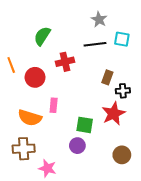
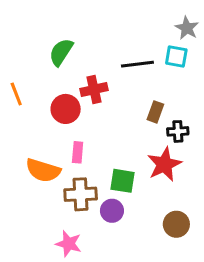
gray star: (99, 19) -> (187, 28), moved
red circle: (35, 77) -> (66, 109), moved
brown cross: (24, 149) -> (81, 194), moved

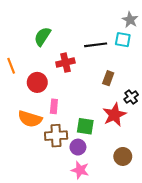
red circle: (66, 109) -> (37, 82), moved
black cross: (178, 131) -> (131, 97), moved, turned -32
pink star: (69, 244) -> (80, 170), moved

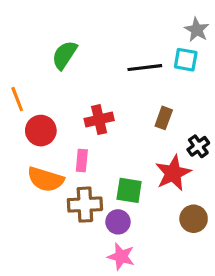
red cross: (65, 63) -> (99, 120), moved
red circle: (37, 82) -> (41, 131), moved
brown circle: (123, 156) -> (194, 219), moved

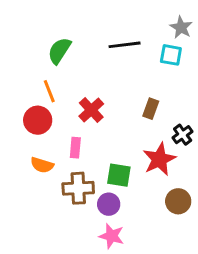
black line: (145, 68) -> (125, 45), moved
orange line: (17, 99) -> (49, 91), moved
red cross: (99, 120) -> (91, 110), turned -30
orange semicircle: (46, 179) -> (42, 165), size x0.7

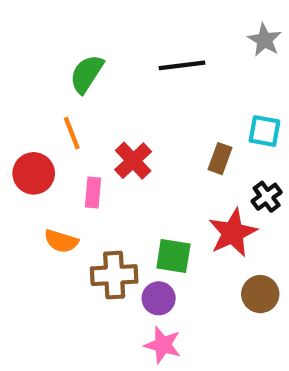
cyan square: (171, 55) -> (264, 131), moved
red circle: (38, 120) -> (34, 173), moved
pink rectangle: (75, 148) -> (93, 192), moved

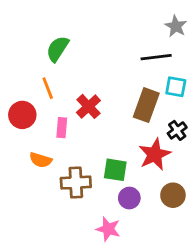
black line: (182, 65) -> (156, 57), moved
brown rectangle: (220, 159) -> (146, 105), size x1.6
purple circle: (159, 298) -> (129, 198), moved

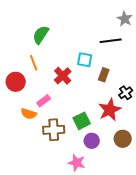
cyan square: (176, 87) -> (85, 60), moved
brown rectangle: (146, 105) -> (104, 75), size x0.6
pink rectangle: (62, 128) -> (44, 101), moved, turned 48
green square: (115, 170) -> (82, 121), turned -36

